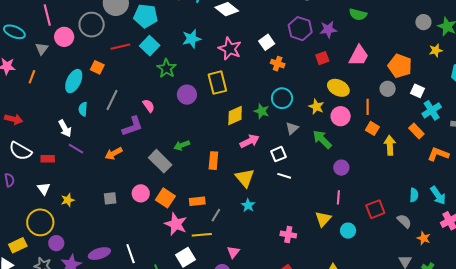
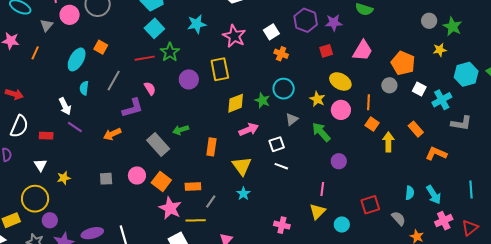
red line: (120, 47) -> (145, 58), moved
cyan cross: (432, 110) -> (442, 100), moved
white semicircle: (20, 151) -> (19, 126), turned -100
pink line: (338, 197) -> (322, 189), moved

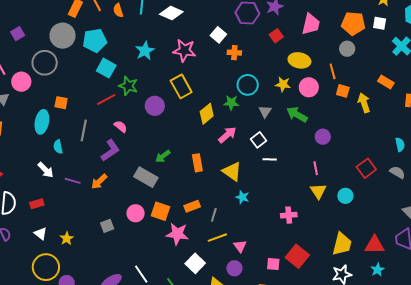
white square: (419, 89) -> (380, 23), moved
purple line: (75, 127) -> (73, 181), moved
yellow line: (196, 220) -> (217, 238), moved

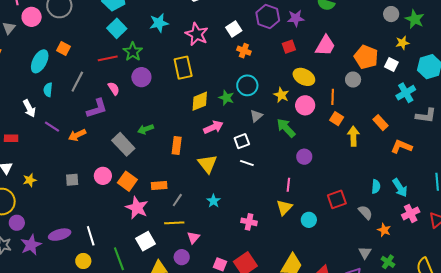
purple circle: (155, 106) -> (141, 77), moved
cyan star: (242, 197) -> (214, 201), moved

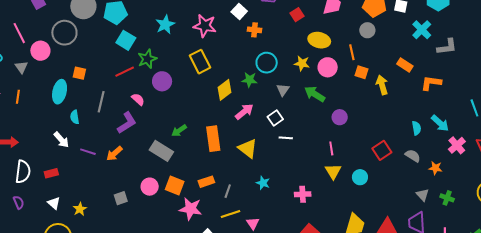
green star: (133, 52) -> (147, 59), turned 30
orange rectangle: (177, 145) -> (213, 139), size x1.4

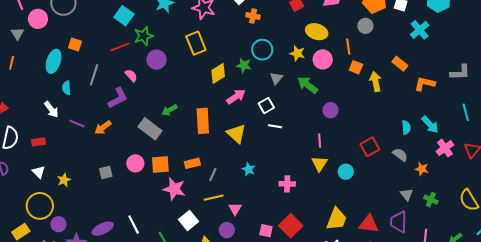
gray L-shape: (447, 47) -> (460, 72), moved
orange square: (175, 186) -> (160, 164), turned -30

